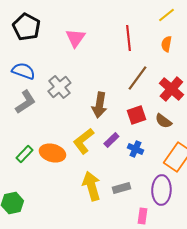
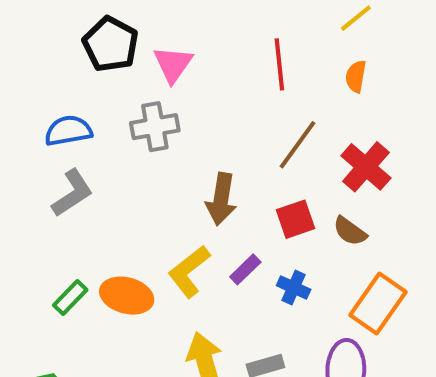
black pentagon: (26, 27) -> (111, 44), moved
blue semicircle: (23, 71) -> (68, 131), turned -30
gray cross: (59, 87) -> (155, 127), moved, turned 30

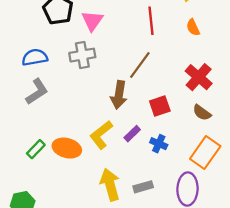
orange semicircle: (356, 76) -> (193, 27), turned -35
brown line: (298, 145) -> (140, 65), moved
brown semicircle: (350, 231) -> (202, 113), moved

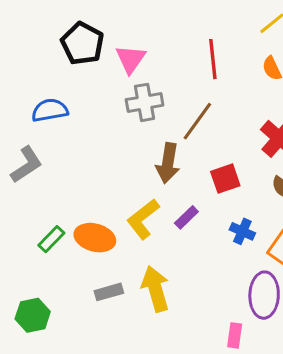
gray cross: (82, 55) -> (145, 102), moved
gray L-shape: (37, 92) -> (27, 165), moved
blue cross: (159, 144) -> (242, 231), moved
gray rectangle: (143, 187) -> (109, 292), moved

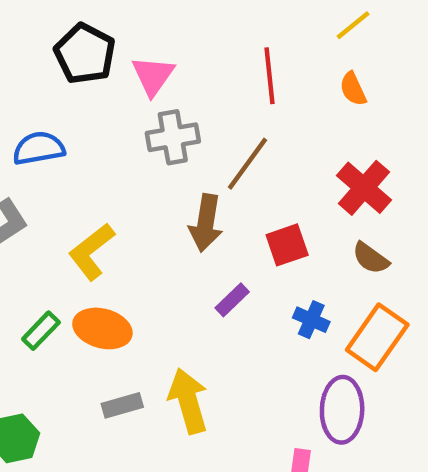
yellow L-shape: (143, 219) -> (91, 252), moved

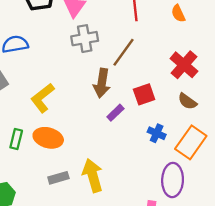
purple rectangle: (232, 300) -> (115, 113), moved
green rectangle: (41, 331) -> (16, 139), turned -30

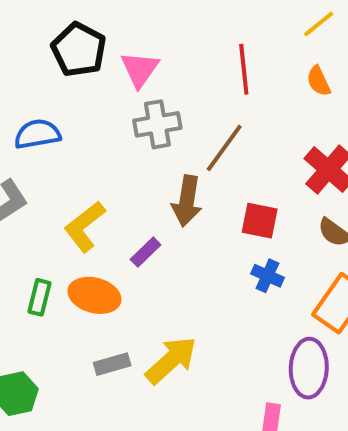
red square: (144, 94) -> (260, 221), turned 30
purple rectangle: (115, 113) -> (146, 252), moved
blue cross: (157, 133) -> (267, 276), moved
yellow arrow: (93, 175) -> (171, 360), turned 64

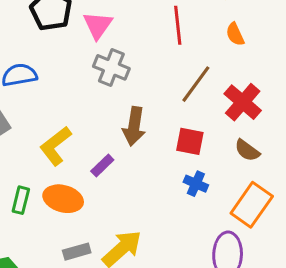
gray cross: (157, 124) -> (111, 67), turned 32
brown line: (224, 148) -> (196, 84), moved

